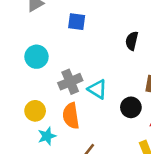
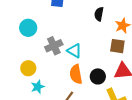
black circle: (131, 107) -> (98, 76), moved
orange semicircle: (71, 116) -> (76, 74), moved

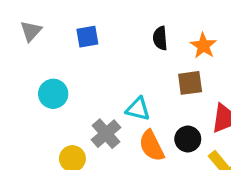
gray cross: (54, 46) -> (106, 134), moved
brown square: (117, 46) -> (190, 83), moved

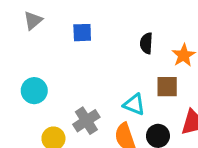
cyan circle: (53, 94) -> (34, 91), moved
cyan triangle: (138, 109) -> (134, 104), moved

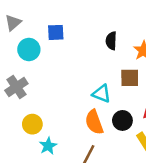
cyan circle: (34, 91) -> (29, 49), moved
gray cross: (86, 121) -> (16, 87), moved

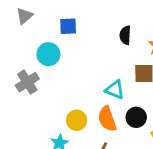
cyan circle: (29, 49) -> (48, 54), moved
yellow circle: (32, 124) -> (77, 120), moved

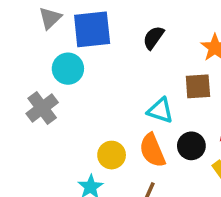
gray triangle: (24, 16) -> (50, 18), moved
blue square: (68, 26) -> (92, 29), size x1.6
black semicircle: (125, 35) -> (153, 38), moved, turned 36

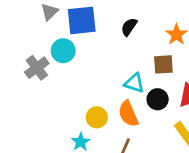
gray cross: (42, 108) -> (37, 68), moved
black circle: (191, 146) -> (158, 99), moved

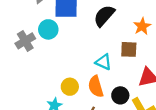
black semicircle: (129, 27) -> (104, 16), size x1.5
black circle: (158, 99) -> (120, 95), moved

